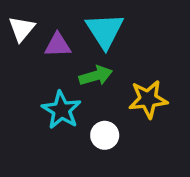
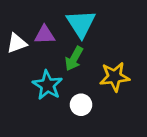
white triangle: (22, 29) -> (17, 43), moved, turned 30
green arrow: (96, 76) -> (74, 59), turned 135

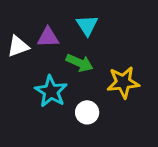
cyan triangle: (81, 24) -> (87, 25), size x0.7
green arrow: (74, 59) -> (80, 63), turned -95

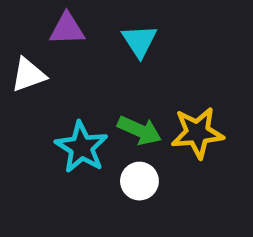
purple triangle: (48, 37) -> (67, 29), moved
green arrow: (80, 63) -> (139, 130), moved

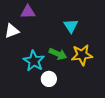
cyan triangle: (139, 41) -> (71, 26), moved
white circle: (139, 181) -> (49, 79), moved

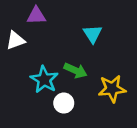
yellow star: (82, 55) -> (112, 89), moved

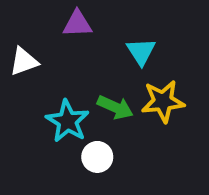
purple triangle: (36, 16) -> (77, 24), moved
yellow star: (112, 89) -> (163, 101), moved

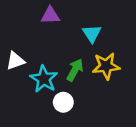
white triangle: (24, 62) -> (15, 61), moved
green arrow: (115, 107) -> (75, 70), turned -85

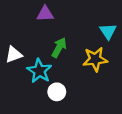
cyan triangle: (92, 34) -> (108, 31), moved
green arrow: (75, 70) -> (59, 48), moved

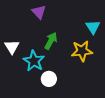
purple triangle: (45, 14) -> (39, 12), turned 49
white triangle: (14, 55) -> (12, 47), turned -42

